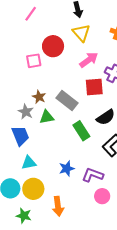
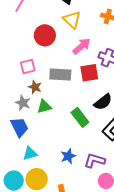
pink square: (34, 61) -> (28, 66), moved
gray rectangle: (67, 100) -> (60, 74), moved, turned -30

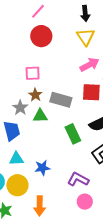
red circle: (45, 35) -> (41, 36), moved
gray rectangle: (60, 74) -> (61, 100), moved
blue star: (68, 156) -> (42, 168), moved

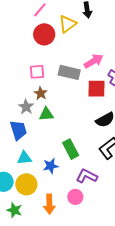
yellow triangle: (86, 37) -> (68, 24), moved, turned 30
gray rectangle: (61, 100) -> (69, 72), moved
green rectangle: (73, 134) -> (71, 149), moved
pink circle: (85, 202) -> (75, 197), moved

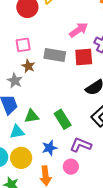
gray rectangle: (69, 72) -> (55, 55), moved
green triangle: (46, 114) -> (32, 116), moved
blue star: (51, 166) -> (50, 148), moved

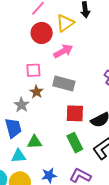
pink arrow: (79, 30) -> (63, 51), moved
red square: (84, 57) -> (75, 113), moved
green rectangle: (63, 119) -> (75, 143), moved

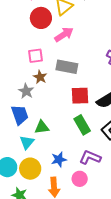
cyan triangle: (18, 156) -> (27, 142), turned -42

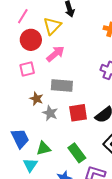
pink square: (35, 56) -> (27, 69), moved
gray star: (26, 91) -> (50, 113), moved
green rectangle: (82, 125) -> (77, 153), moved

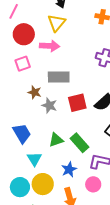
yellow triangle: (52, 26) -> (57, 23), moved
pink arrow: (55, 54) -> (50, 46), turned 48
green triangle: (44, 148) -> (56, 140), moved

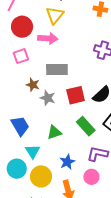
green rectangle: (80, 143) -> (86, 126), moved
cyan circle: (20, 187) -> (17, 169), moved

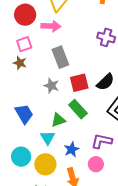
gray rectangle: (57, 69) -> (60, 57), turned 70
brown star: (33, 85) -> (20, 63), moved
green rectangle: (86, 126) -> (78, 109), moved
cyan triangle: (33, 151) -> (48, 138), moved

